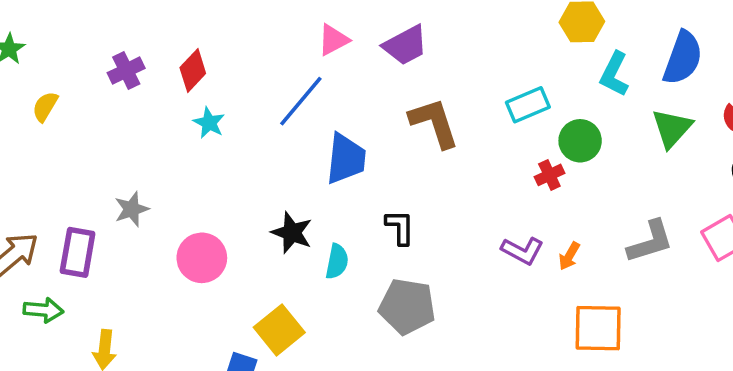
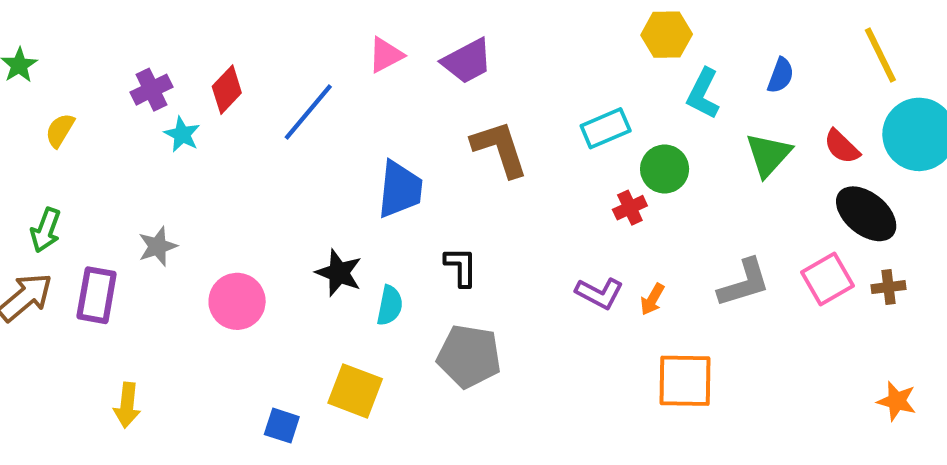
blue semicircle: (683, 58) -> (781, 75), size x0.6
blue line: (301, 101) -> (308, 112), moved
cyan star: (209, 123) -> (182, 134), moved
green arrow: (43, 310) -> (46, 230), moved, turned 105
yellow square: (279, 330) -> (355, 391), moved, turned -30

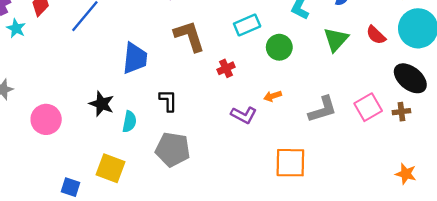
red cross: (630, 208) -> (226, 68), moved
black ellipse: (866, 214) -> (410, 78), moved
orange arrow: (652, 299) -> (273, 96), moved, turned 42

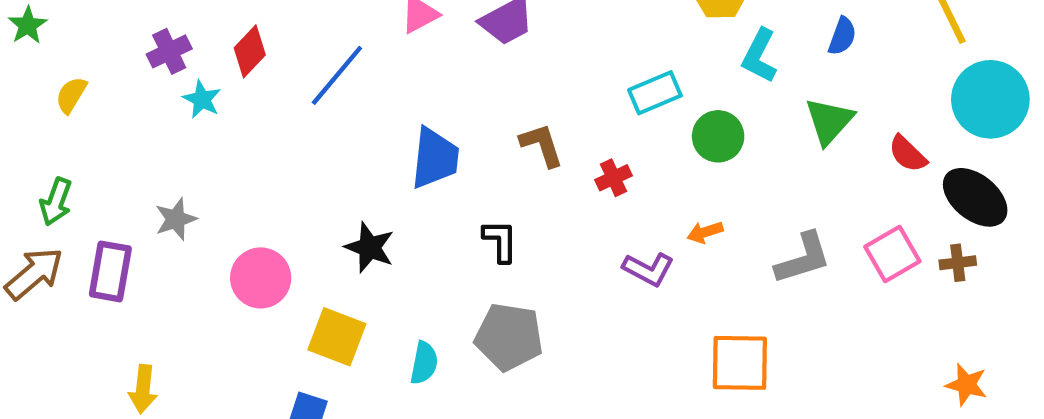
red semicircle: (376, 35) -> (908, 154), moved
brown L-shape: (189, 36) -> (542, 145), moved, size x0.7
cyan semicircle: (129, 122) -> (424, 363), moved
yellow square: (110, 168) -> (337, 337), moved

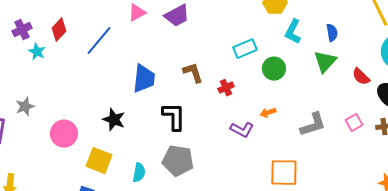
blue semicircle: (842, 36) -> (332, 33), moved, turned -30
black L-shape: (500, 241) -> (174, 117), size x1.4
pink square: (892, 254) -> (354, 123), size x0.7

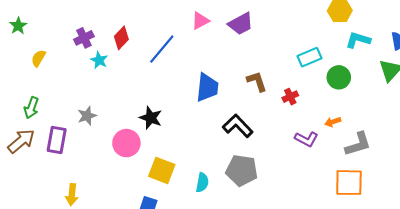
cyan L-shape: (293, 32) -> (358, 40), turned 80
black L-shape: (174, 117) -> (238, 126), turned -44
black star: (114, 120) -> (151, 118), moved
gray L-shape: (313, 125) -> (358, 144), moved

